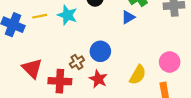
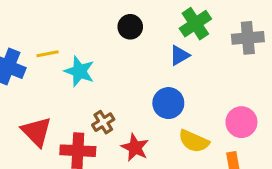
cyan star: (67, 15) -> (79, 71), moved
blue circle: (100, 51) -> (168, 103), moved
yellow semicircle: (138, 75) -> (194, 141), turned 84

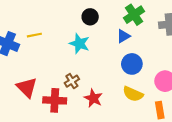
cyan star: (79, 71) -> (79, 44), moved
blue circle: (168, 103) -> (132, 64), moved

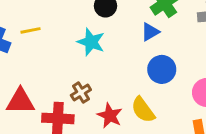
red triangle: (27, 88) -> (20, 101), turned -45
yellow semicircle: (133, 94) -> (143, 110), moved, turned 30

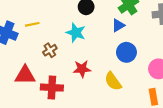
brown cross: (81, 92) -> (50, 50), moved
red star: (110, 116) -> (82, 69), moved, turned -30

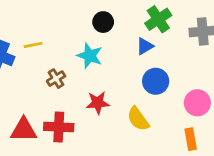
red triangle: (25, 75) -> (24, 130), moved

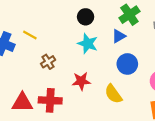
yellow line: (33, 45) -> (30, 35), turned 40
cyan star: (90, 56) -> (88, 44), moved

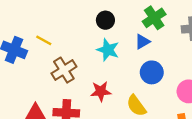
brown cross: (48, 62) -> (64, 70), size x1.5

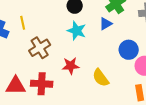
yellow line: (44, 40) -> (23, 23), turned 48
blue circle: (152, 72) -> (129, 50), moved

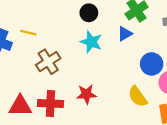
yellow line: (23, 23) -> (28, 33), turned -64
red star: (71, 66) -> (86, 94), moved
yellow semicircle: (101, 78) -> (138, 97), moved

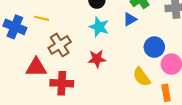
red star: (86, 94) -> (97, 59), moved
red triangle: (20, 106) -> (36, 67), moved

